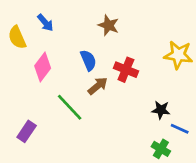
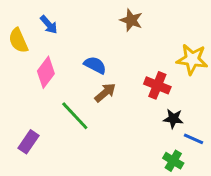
brown star: (108, 25) -> (131, 20), moved
blue semicircle: (88, 60) -> (95, 65), turned -40
red cross: (126, 70) -> (157, 85), moved

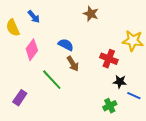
brown arrow: (105, 93) -> (73, 64), turned 98
green cross: (173, 161) -> (110, 106), moved, turned 32

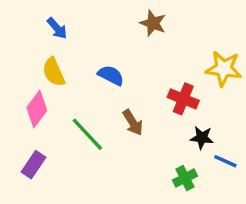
yellow semicircle: (13, 28) -> (54, 72), moved
pink diamond: (32, 50) -> (37, 109), moved
brown arrow: (73, 64) -> (133, 123), moved

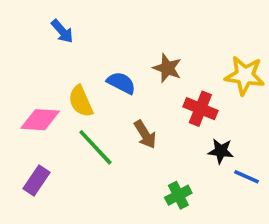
brown star: (153, 23) -> (167, 68), moved
yellow semicircle: (54, 72) -> (81, 101), moved
pink diamond: (37, 109) -> (40, 120), turned 57
green cross: (185, 178) -> (178, 195), moved

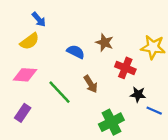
yellow semicircle: (81, 101) -> (30, 41), moved, turned -102
green cross: (178, 195) -> (111, 122), size x1.5

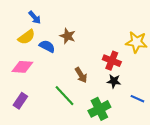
brown star: (105, 43) -> (68, 36), moved
blue semicircle: (76, 52) -> (47, 46), moved
green line: (60, 92) -> (65, 96), moved
black star: (138, 94) -> (114, 81), moved

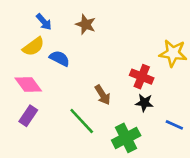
brown star: (68, 36) -> (86, 24), moved
pink diamond: (22, 67) -> (28, 84), turned 50
purple rectangle: (20, 101) -> (28, 116), moved

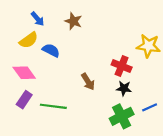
green line: (82, 121) -> (53, 106), moved, turned -40
blue line: (174, 125) -> (150, 107), turned -48
green cross: (126, 138) -> (122, 116), moved

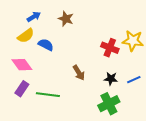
blue arrow: (38, 19) -> (34, 17), turned -80
red cross: (122, 66) -> (110, 48), moved
blue line: (150, 107) -> (134, 80), moved

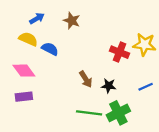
yellow semicircle: (26, 36) -> (28, 39), turned -120
black star: (111, 79) -> (109, 86), moved
purple rectangle: (22, 89) -> (24, 97), turned 49
green line: (48, 95) -> (89, 113), moved

